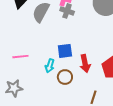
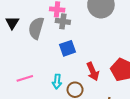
blue square: (65, 51) -> (67, 48), moved

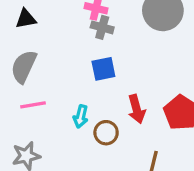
black triangle: (12, 23) -> (26, 19), turned 40
gray semicircle: (36, 28) -> (24, 67), moved

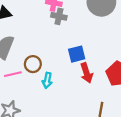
blue square: (103, 69) -> (77, 54), moved
brown circle: (106, 133) -> (33, 64), moved

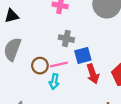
gray cross: (59, 16) -> (66, 39), moved
pink line: (13, 74) -> (59, 65), moved

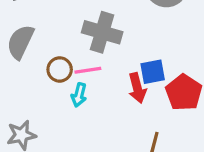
gray cross: (66, 39) -> (102, 32), size x1.6
blue square: (83, 55) -> (153, 72), moved

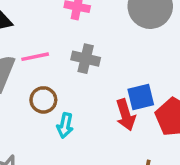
gray cross: (102, 32) -> (86, 59), size x0.7
pink line: (88, 70) -> (35, 57), moved

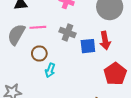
blue square: (141, 97) -> (88, 46), moved
red arrow: (126, 115) -> (105, 41), moved

